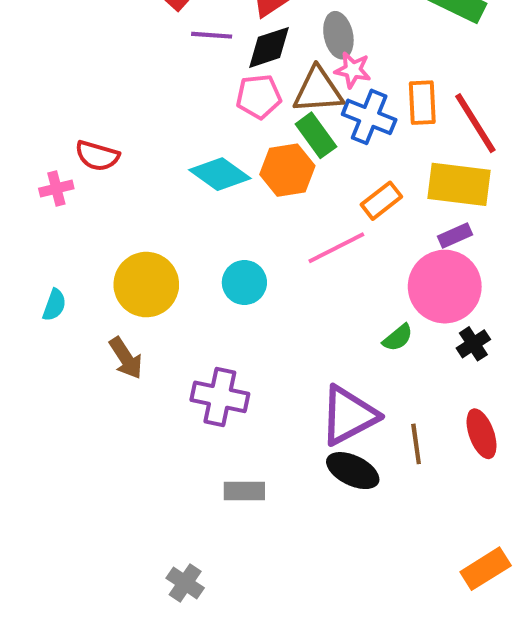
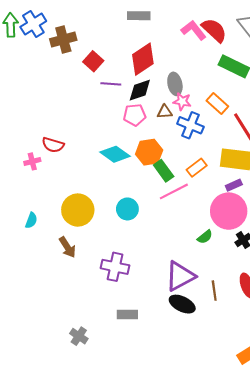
brown triangle: (318, 90) -> (165, 112), size x0.6
orange rectangle: (422, 103) -> (217, 104), moved, turned -45
green rectangle: (316, 135) -> (164, 171), moved
gray cross: (185, 583) -> (79, 336), moved

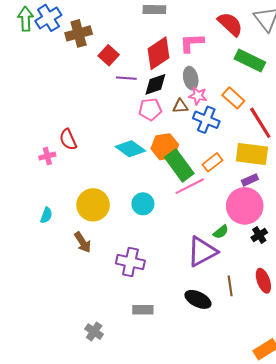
pink L-shape: (194, 30) -> (192, 43), moved, turned -55
red semicircle: (53, 145) -> (68, 139), turned 50
green rectangle: (164, 171) -> (179, 165), size x1.4
purple triangle: (180, 276) -> (202, 252), moved

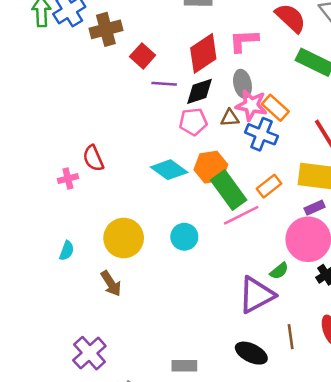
pink star: (198, 96) -> (251, 105), size x1.4
orange rectangle: (233, 98) -> (275, 108), moved
purple cross: (130, 262) -> (89, 353), moved, turned 36

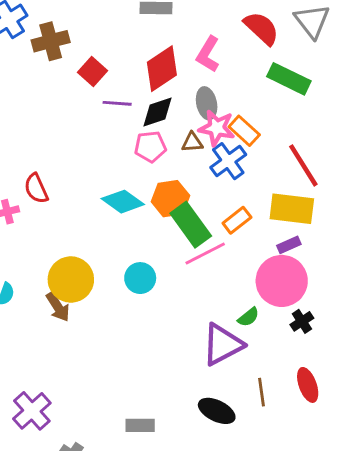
pink L-shape: (244, 41) -> (208, 54), turned -56
blue cross: (261, 134) -> (228, 161), turned 32
brown arrow: (111, 284) -> (58, 307), moved

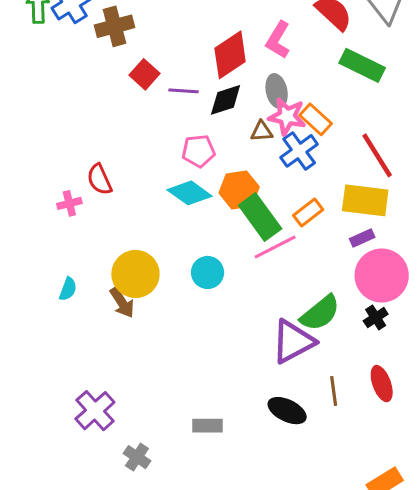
red square: (93, 72) -> (145, 74), moved
pink pentagon: (150, 147) -> (199, 151), moved
pink circle: (282, 281) -> (382, 275), moved
green semicircle: (248, 317) -> (320, 313), size x1.8

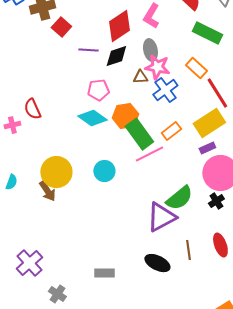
red square: (145, 74) -> (61, 27), moved
orange rectangle: (316, 119) -> (196, 68), moved
yellow rectangle: (365, 200) -> (209, 123), turned -40

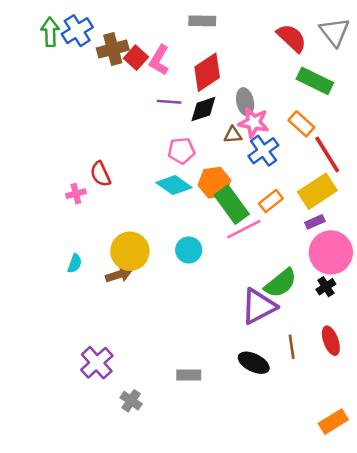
pink L-shape: (151, 16) -> (159, 60), moved
red square: (61, 27) -> (136, 58), moved
brown arrow: (47, 191) -> (119, 274), turned -75

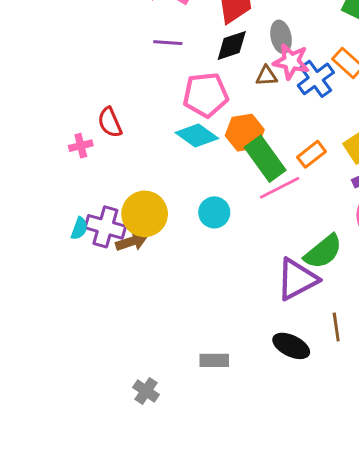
purple line: (169, 102) -> (168, 43), moved
pink pentagon: (181, 151) -> (206, 95), size x1.4
blue cross: (263, 151) -> (316, 79), moved
purple cross: (97, 363) -> (105, 227), moved, turned -32

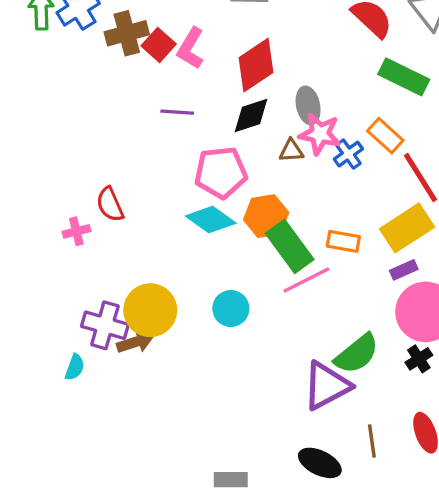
blue cross: (316, 79) -> (348, 154), size x0.7
orange rectangle: (312, 154) -> (343, 241), turned 48
cyan semicircle: (79, 228) -> (75, 367), moved

